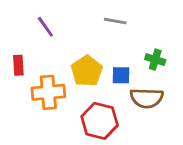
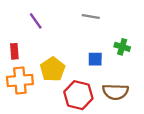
yellow pentagon: (87, 71) -> (53, 69), moved
orange cross: (48, 92) -> (20, 81), moved
brown semicircle: (147, 98) -> (115, 92), moved

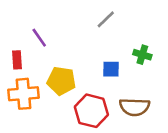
gray line: (91, 16) -> (106, 19), turned -54
purple line: (36, 21) -> (39, 38), moved
yellow pentagon: (53, 69) -> (61, 81), turned -30

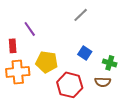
green cross: (142, 55) -> (110, 63), moved
blue square: (111, 69) -> (85, 53), turned 32
brown semicircle: (135, 107) -> (103, 82), size x0.7

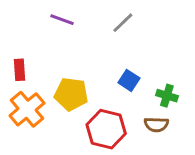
purple line: (30, 29) -> (62, 20), moved, turned -35
orange cross: (18, 72) -> (27, 109), turned -35

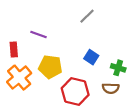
purple line: (62, 20) -> (39, 34), moved

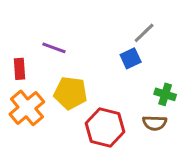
gray line: (87, 16) -> (144, 33), moved
blue square: (91, 57) -> (131, 58), moved, turned 32

